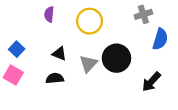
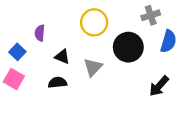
purple semicircle: (49, 14) -> (40, 33), moved
black circle: (116, 58) -> (128, 47), moved

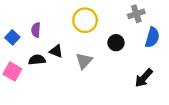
black circle: (128, 47) -> (116, 43), size x0.6
blue square: (17, 52) -> (12, 37), moved
black semicircle: (57, 83) -> (37, 60), moved

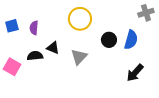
gray cross: (136, 14) -> (146, 13), moved
blue square: (12, 37) -> (12, 26), moved, turned 32
blue semicircle: (152, 37) -> (131, 40), moved

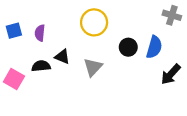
gray cross: (146, 13) -> (172, 15), turned 35
black arrow: (135, 73) -> (171, 74), moved

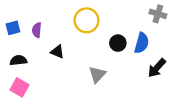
black semicircle: (41, 66) -> (18, 60), moved
gray triangle: (93, 67) -> (97, 74), moved
pink square: (14, 79) -> (19, 87), moved

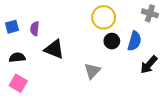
yellow circle: (87, 20) -> (104, 17), moved
black triangle: (57, 52) -> (54, 49), size x1.5

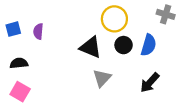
black triangle: (54, 49) -> (91, 47), moved
black arrow: (149, 65) -> (150, 83), moved

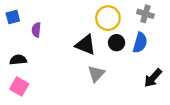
gray cross: (166, 14) -> (145, 14), moved
blue square: (13, 29) -> (13, 17), moved
black arrow: (150, 83) -> (153, 78), moved

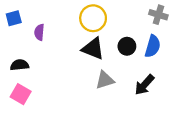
yellow circle: (108, 18) -> (93, 18), moved
gray triangle: (96, 74) -> (105, 80), turned 30
black arrow: (153, 78) -> (144, 85), moved

